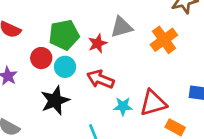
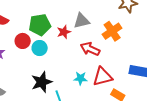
red arrow: (100, 79) -> (90, 49), moved
black star: (55, 100) -> (42, 82), moved

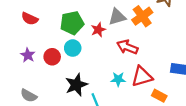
orange cross: (112, 31) -> (142, 16), moved
red circle: (23, 41) -> (52, 57), moved

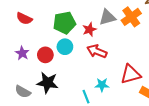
red arrow: (127, 47) -> (97, 51), moved
cyan star: (118, 79) -> (102, 85), moved
black star: (76, 85) -> (47, 83), moved, turned 30

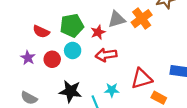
red semicircle: (24, 19) -> (41, 32), moved
red arrow: (97, 51) -> (106, 55), turned -30
black star: (47, 83) -> (70, 91), moved

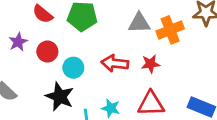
red star: (98, 32) -> (150, 64), moved
cyan circle: (73, 50) -> (73, 68), moved

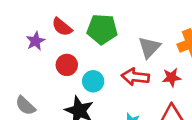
gray triangle: (139, 23) -> (149, 47), moved, turned -45
purple star: (18, 42) -> (36, 41), moved

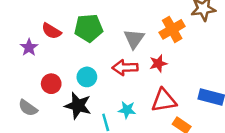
red circle: (67, 65) -> (51, 84), moved

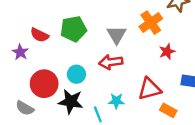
red star: (158, 63) -> (167, 52), moved
red circle: (51, 84) -> (44, 84), size x1.5

